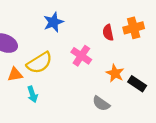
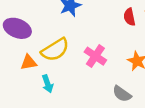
pink cross: (81, 56) -> (95, 56), moved

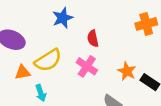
red semicircle: (129, 17) -> (93, 38), moved

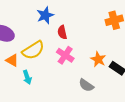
red semicircle: (93, 38) -> (62, 32), moved
orange triangle: (23, 72) -> (12, 60), turned 40

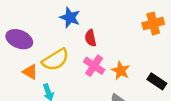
blue star: (45, 15) -> (70, 17), turned -30
orange star: (98, 59) -> (121, 71), moved

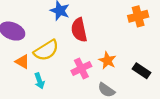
red semicircle: (90, 38) -> (79, 30), size x1.5
pink cross: (94, 66) -> (81, 68), moved, turned 30

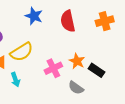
red semicircle: (79, 30) -> (68, 21), moved
black rectangle: (141, 71) -> (96, 70), moved

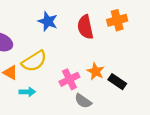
orange cross: (105, 21) -> (117, 20), moved
cyan arrow: (15, 80) -> (27, 92), turned -72
gray semicircle: (76, 88) -> (83, 101), moved

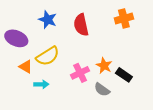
blue star: (48, 21) -> (48, 20), moved
red semicircle: (85, 27) -> (81, 25), moved
gray semicircle: (83, 101) -> (102, 90), moved

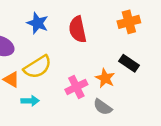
black rectangle: (124, 75) -> (129, 63), moved

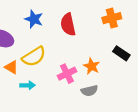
black rectangle: (129, 63) -> (121, 53), moved
gray semicircle: (103, 107) -> (89, 91), turned -49

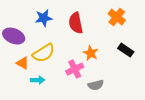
orange cross: (112, 18) -> (117, 17), turned -36
blue star: (34, 19) -> (44, 18), turned -30
orange star: (92, 66) -> (91, 53), moved

